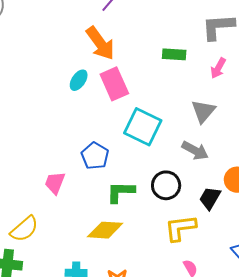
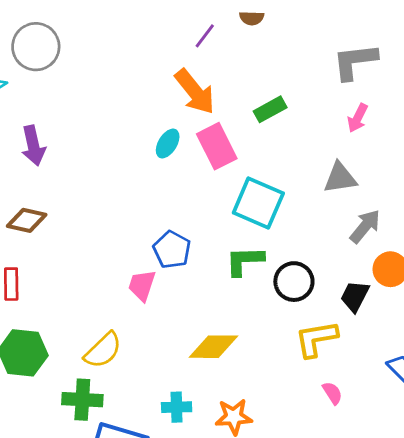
green rectangle: (174, 54) -> (270, 109), moved, turned -30
gray triangle: (203, 111) -> (340, 178), turned 44
gray arrow: (195, 151) -> (365, 226), moved, turned -76
blue pentagon: (95, 156) -> (172, 250), moved
green L-shape: (121, 192) -> (245, 261), moved

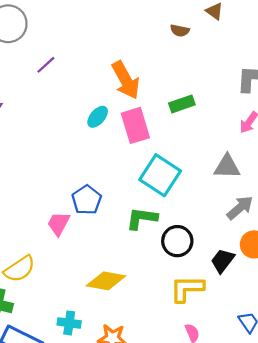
purple line: (205, 36) -> (46, 65), moved

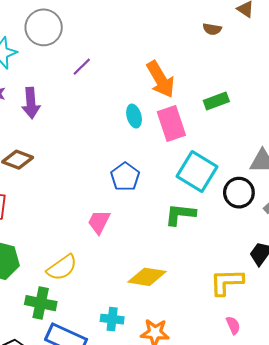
cyan ellipse: (98, 117) -> (134, 116), turned -55
blue pentagon: (87, 200) -> (125, 177), moved
black circle: (177, 241) -> (239, 193), moved

